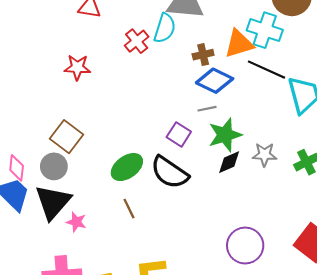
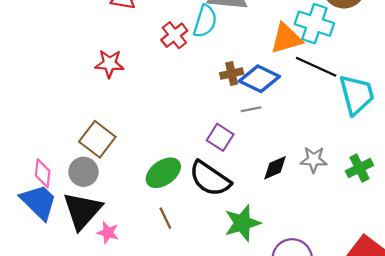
brown cross: (203, 55) -> (232, 73), moved
green star: (225, 135) -> (242, 223), moved

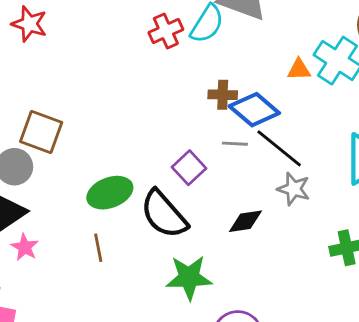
orange triangle: (286, 38) -> (299, 70), size x0.6
red star: (109, 64) -> (29, 24), moved
black line: (316, 67) -> (279, 148), moved
brown square: (97, 139) -> (41, 132), turned -32
gray star: (314, 160) -> (294, 189), moved

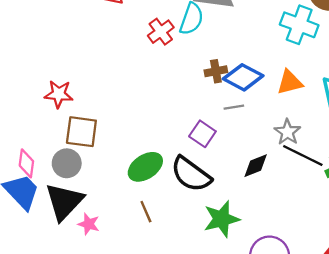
red star: (29, 24) -> (59, 94), moved
orange triangle: (299, 70) -> (290, 82), moved, size x1.4
black line: (279, 148) -> (303, 156), moved
gray star: (294, 189) -> (287, 132), turned 30

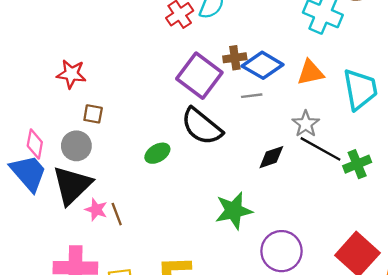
brown square: (81, 132) -> (93, 114), size x0.6
purple square: (202, 134) -> (199, 76), moved, size x1.6
green ellipse: (145, 167) -> (157, 153), size x0.7
black semicircle: (191, 174) -> (202, 126), moved
brown line: (146, 212) -> (117, 214), moved

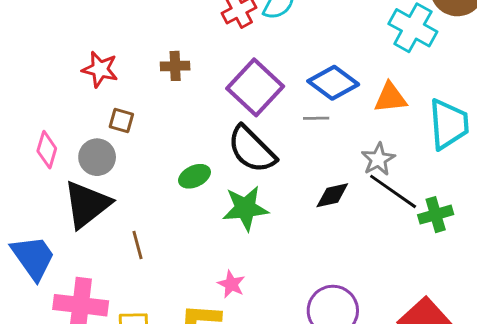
brown cross: (235, 58) -> (175, 66), moved
blue trapezoid: (29, 173) -> (33, 257), moved
pink star: (96, 210) -> (231, 284), moved
green star: (234, 211) -> (245, 208), moved

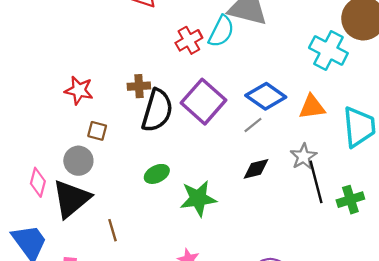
gray line: (316, 118) -> (253, 125), turned -36
black semicircle: (252, 149) -> (157, 110), moved, turned -117
pink diamond: (47, 150) -> (38, 182), moved
black line: (393, 191) -> (316, 182), turned 42
black diamond: (332, 195) -> (256, 169), moved

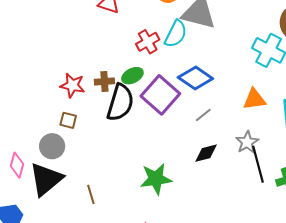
red star: (79, 90) -> (72, 85), moved
blue diamond: (266, 96) -> (195, 78), moved
green ellipse: (157, 174) -> (132, 76), moved
brown line: (113, 230) -> (91, 194), moved

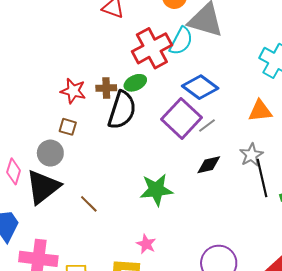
red cross: (148, 42) -> (152, 48), size x1.6
purple square: (160, 95) -> (181, 118), moved
brown line: (91, 194) -> (89, 204), turned -30

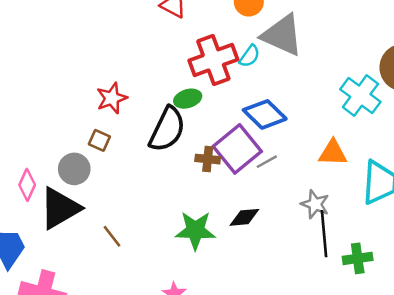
cyan semicircle: (181, 41) -> (249, 56), size x0.7
brown cross: (106, 88) -> (208, 159), moved
red star: (73, 91) -> (112, 98), turned 30
gray star: (251, 155) -> (315, 204), turned -30
black diamond: (209, 165) -> (244, 217), moved

